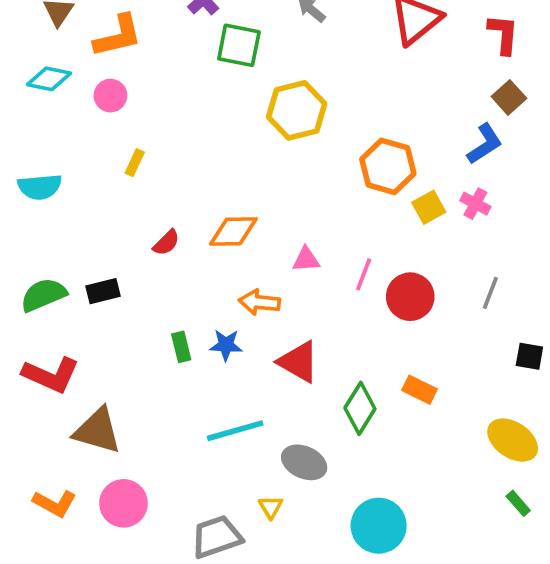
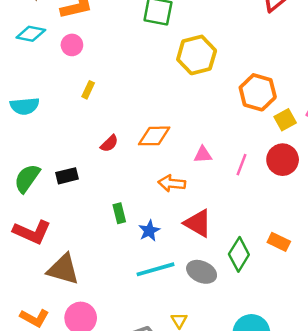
green semicircle: (43, 295) -> (27, 178), turned -32
red circle: (410, 297) -> (283, 160), moved
blue star: (226, 345) -> (149, 231), moved, turned -30
gray ellipse: (304, 462) -> (202, 272), moved

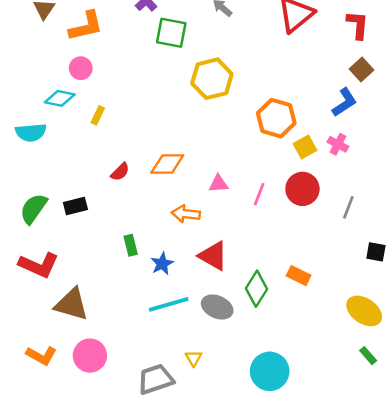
cyan diamond: (31, 34) -> (60, 98), moved

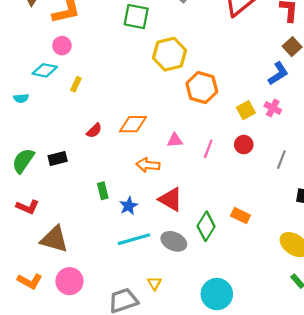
orange hexagon: (276, 118) -> (202, 88), moved
cyan semicircle: (31, 132) -> (21, 98), size x0.6
red circle: (302, 189) -> (244, 145), size x0.7
red L-shape: (39, 265) -> (28, 207), size x0.7

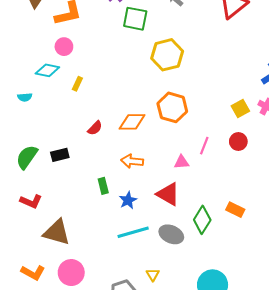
orange hexagon: (202, 88) -> (172, 107), moved
pink triangle: (175, 140) -> (182, 162), moved
orange arrow: (148, 165) -> (132, 161), moved

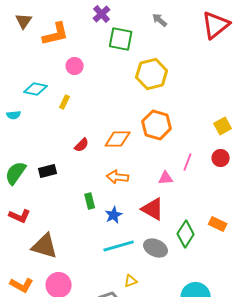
pink circle: (64, 47) -> (75, 66), moved
yellow triangle: (153, 275) -> (131, 281), moved, turned 40

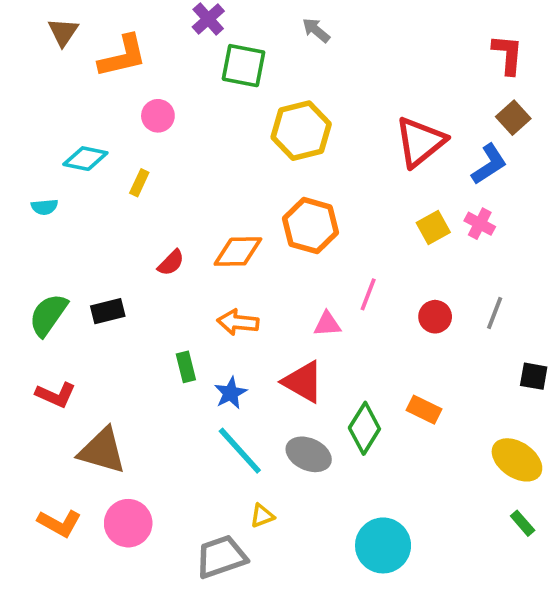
red triangle: (216, 25) -> (420, 142), moved
red circle: (221, 158) -> (435, 317), moved
cyan line: (119, 246) -> (240, 451), turned 64

